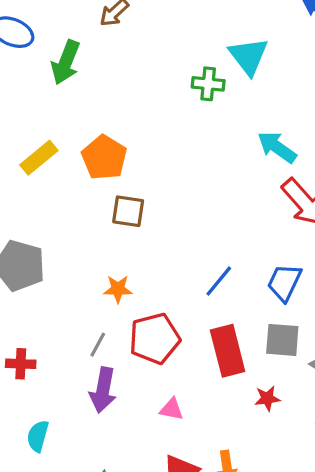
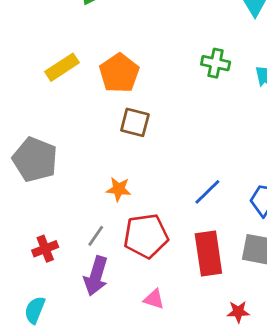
green cross: (208, 84) -> (216, 63), moved
red cross: (21, 364) -> (45, 249), moved, turned -30
red star: (267, 398) -> (238, 312), moved

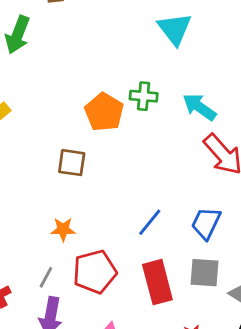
orange pentagon: (119, 73) -> (104, 112), moved

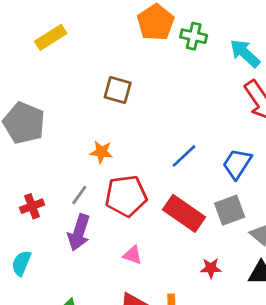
orange pentagon: (104, 112) -> (156, 22), moved
gray square: (205, 273) -> (230, 210), turned -32
red rectangle: (157, 282) -> (184, 213), turned -48

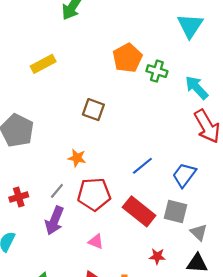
gray square: (230, 210) -> (175, 211), turned 30

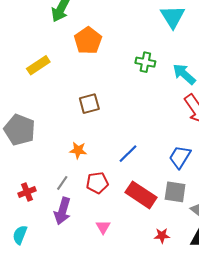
orange pentagon: (127, 58) -> (88, 41), moved
brown square: (93, 110) -> (89, 104), turned -30
blue line: (142, 166) -> (128, 154), moved
red pentagon: (94, 194) -> (97, 183), size x0.7
pink triangle: (96, 242) -> (103, 227), turned 42

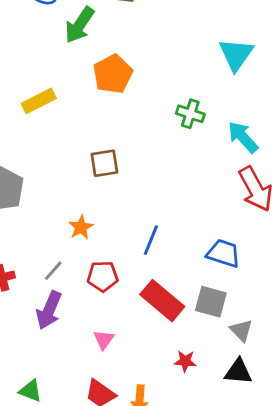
orange star: (78, 150) -> (81, 227), turned 30
blue line: (128, 154) -> (151, 240), turned -30
blue trapezoid: (180, 157) -> (224, 253), turned 70

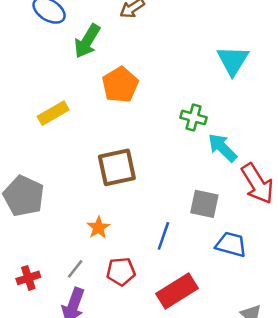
cyan arrow: (243, 137) -> (222, 148), moved
brown square: (104, 163) -> (117, 167), size x1.4
red rectangle: (162, 301) -> (177, 291), turned -69
gray square: (211, 302) -> (204, 204), moved

